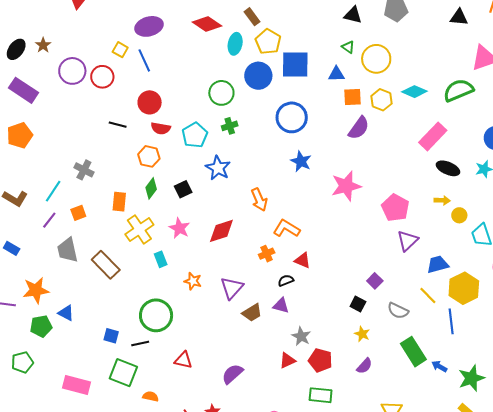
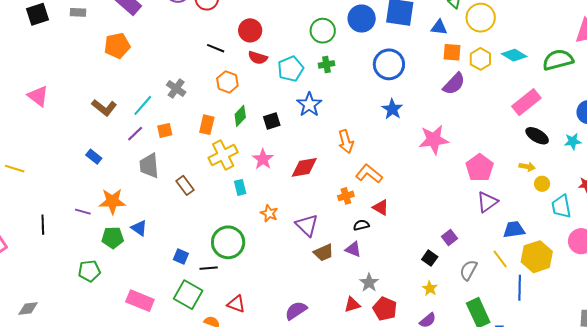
orange hexagon: (149, 156) -> (227, 82), moved
brown rectangle: (106, 265) -> (185, 185), size x0.7
purple triangle: (232, 288) -> (307, 225), turned -35
gray semicircle: (398, 311) -> (468, 270), turned 85
red triangle: (183, 360) -> (236, 304), moved

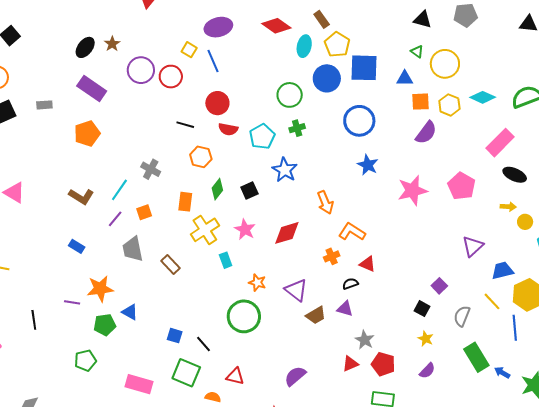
pink pentagon: (480, 168) -> (461, 186), moved
green circle: (228, 242) -> (244, 316), moved
black line: (209, 268) -> (204, 344), turned 60

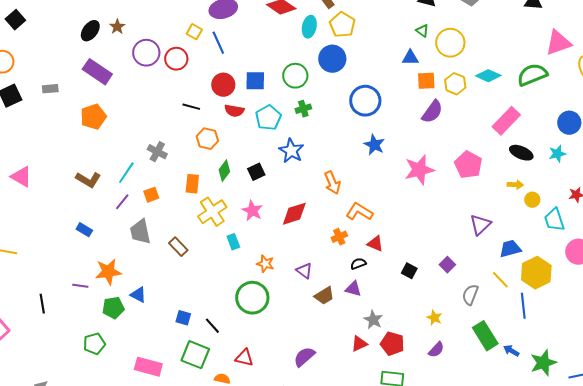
blue square: (364, 68) -> (255, 81), moved, size x0.7
purple triangle: (296, 290) -> (304, 271), size x0.7
black square: (422, 309) -> (409, 271), moved

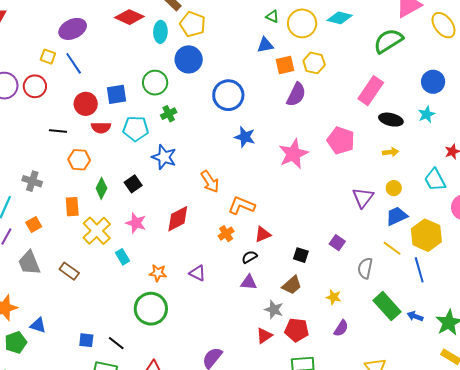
cyan diamond: (488, 76) -> (340, 18), moved
cyan pentagon: (268, 118) -> (136, 129), turned -30
yellow circle: (532, 200) -> (394, 188), moved
red triangle: (375, 244) -> (263, 234), turned -36
brown trapezoid: (324, 296) -> (292, 285), moved

